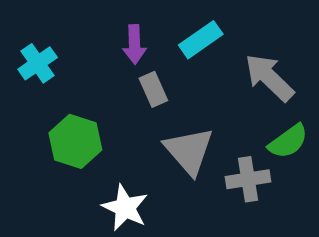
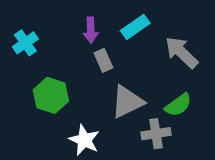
green semicircle: (288, 141) -> (178, 105), moved
gray triangle: (189, 151) -> (127, 102), turned 45
gray cross: (248, 179) -> (156, 134), moved

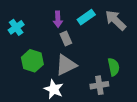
gray arrow: (181, 52) -> (116, 20), moved
gray triangle: (127, 102) -> (66, 65), moved
green semicircle: (178, 105) -> (114, 67), turned -66

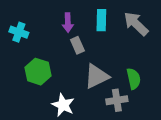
cyan rectangle: (86, 17) -> (101, 20), turned -54
cyan cross: (16, 27) -> (19, 32), turned -35
gray triangle: (66, 65) -> (97, 76), moved

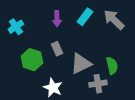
cyan rectangle: (101, 20) -> (85, 17), turned 36
cyan cross: (19, 32) -> (16, 27), turned 35
gray rectangle: (77, 45) -> (57, 49), moved

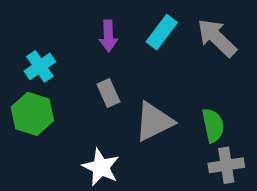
cyan cross: (16, 27) -> (40, 66), moved
green hexagon: (32, 60) -> (32, 114), moved
gray cross: (98, 84) -> (226, 165), moved

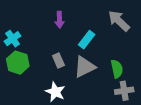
cyan rectangle: (162, 32) -> (87, 40), moved
cyan cross: (40, 66) -> (13, 39), moved
gray rectangle: (108, 93) -> (58, 61), moved

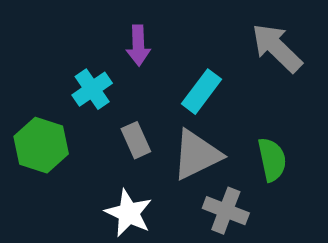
cyan cross: (13, 39) -> (92, 89), moved
gray cross: (124, 91) -> (226, 211), moved, turned 30

